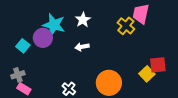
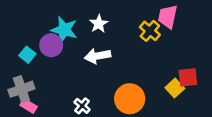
white arrow: (82, 47) -> (98, 56), size x1.5
gray cross: (18, 75) -> (21, 89), size x1.5

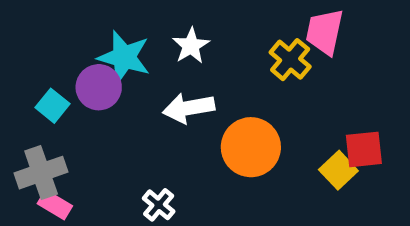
orange circle: (130, 99) -> (251, 147), moved

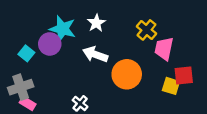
pink trapezoid: (325, 32) -> (164, 49), moved
white arrow: (189, 108) -> (95, 54), turned 30
yellow square: (338, 170) -> (171, 86), turned -30

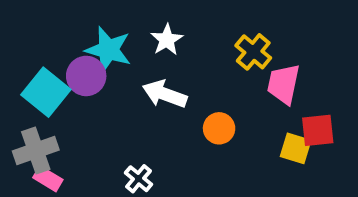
cyan square: (26, 53) -> (46, 92), size x1.6
orange circle: (127, 74) -> (219, 128), size x0.6

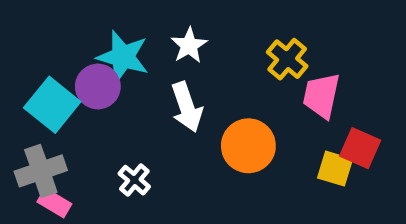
white arrow: (165, 94) -> (187, 107), turned -129
orange circle: (219, 128) -> (248, 146), size x1.5
red square: (318, 130) -> (360, 148), turned 30
white cross: (139, 179) -> (134, 180), moved

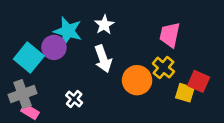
yellow cross: (287, 59) -> (163, 68), moved
pink trapezoid: (321, 96) -> (170, 35), moved

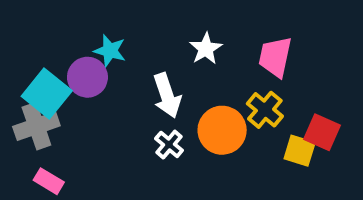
white star: (104, 25) -> (206, 49), moved
cyan star: (68, 31) -> (110, 51), size x0.7
gray cross: (22, 94) -> (36, 126), moved
white cross: (74, 99) -> (169, 145), moved

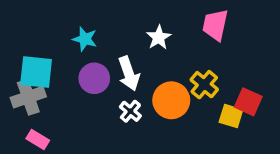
pink trapezoid: (275, 57) -> (215, 25), moved
purple circle: (87, 77) -> (94, 78), moved
cyan square: (47, 94) -> (36, 72), turned -33

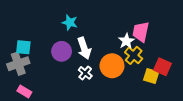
pink trapezoid: (215, 25) -> (141, 32), moved
white star: (159, 37) -> (126, 41), moved
cyan star: (85, 39) -> (70, 23), moved
cyan square: (36, 72) -> (23, 47), size x0.7

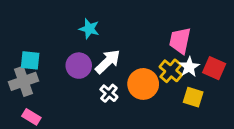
white star: (126, 41) -> (189, 67), moved
white arrow: (84, 48) -> (108, 62), turned -115
red square: (162, 67) -> (214, 68), moved

